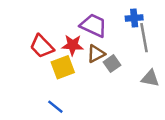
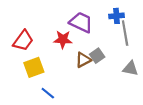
red trapezoid: (42, 46) -> (23, 41), moved, turned -100
brown triangle: (96, 54) -> (83, 60), moved
yellow square: (63, 67) -> (34, 67), moved

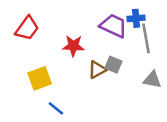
purple trapezoid: (81, 22) -> (113, 26), moved
red trapezoid: (23, 41) -> (27, 28), moved
gray square: (97, 56) -> (113, 65), turned -32

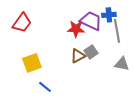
red star: (73, 46) -> (76, 29), moved
gray square: (113, 65) -> (91, 52), turned 32

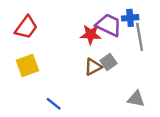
yellow square: (32, 63) -> (27, 66), moved
gray triangle: (122, 64) -> (136, 99), moved

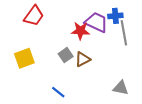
red trapezoid: (26, 27) -> (34, 16), moved
gray square: (109, 62) -> (66, 55), moved
blue line: (54, 104) -> (58, 92), moved

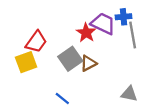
red trapezoid: (34, 16) -> (36, 42), moved
red star: (80, 31) -> (86, 33), turned 30
gray square: (66, 55) -> (70, 59), size x1.5

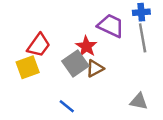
blue cross: (124, 17) -> (141, 12), moved
red star: (86, 33) -> (86, 46), moved

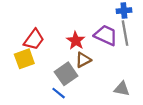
purple trapezoid: (111, 26) -> (106, 35), moved
gray square: (75, 64) -> (66, 74), moved

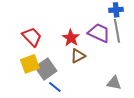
red trapezoid: (34, 40) -> (32, 37), turned -80
yellow square: (24, 59) -> (30, 64), moved
gray square: (66, 74) -> (46, 69), moved

